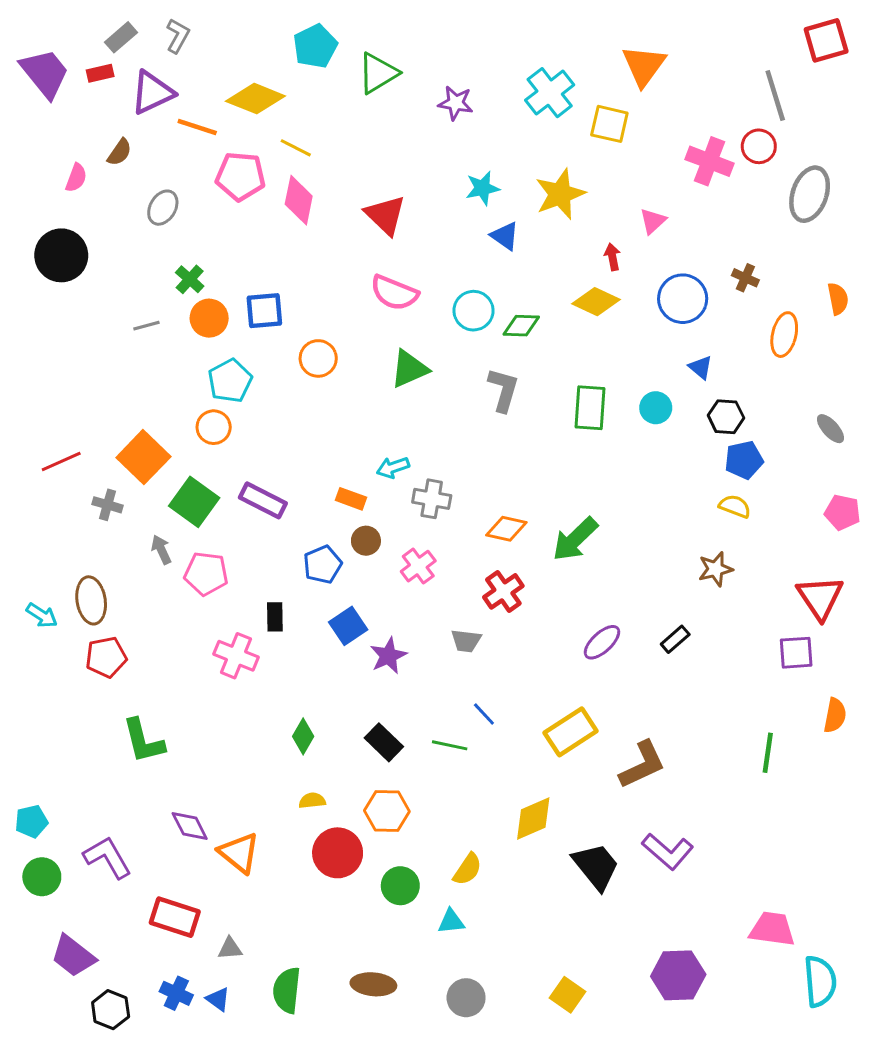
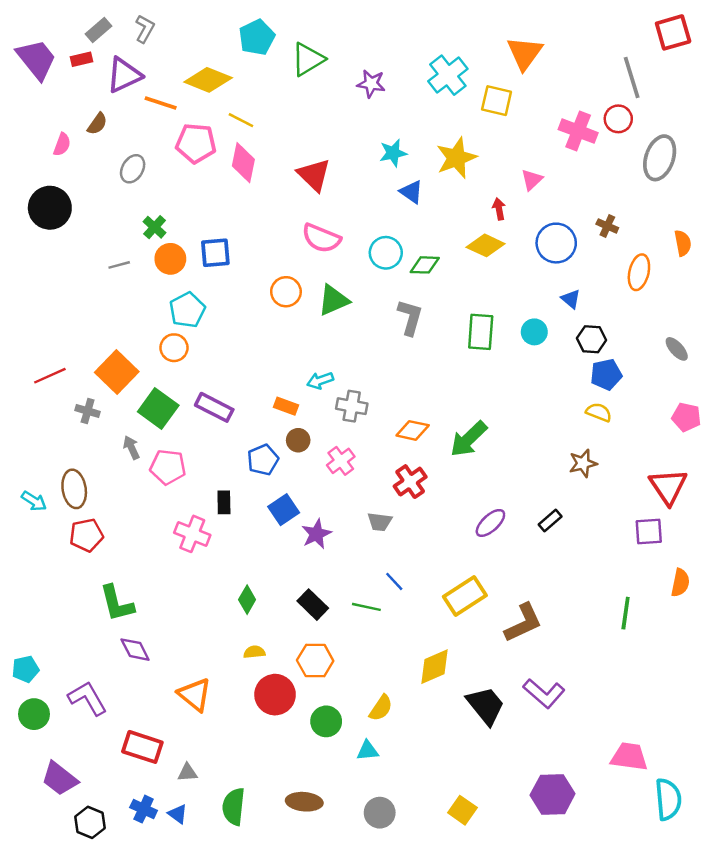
orange circle: (318, 358) -> (286, 292), moved
purple diamond: (190, 826) -> (135, 650), moved

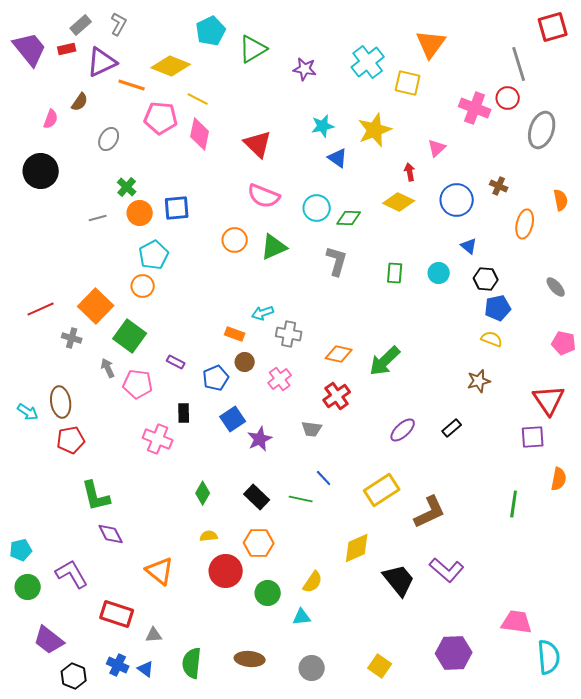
green rectangle: (481, 332) -> (395, 273), size x0.7
purple rectangle: (214, 407) -> (176, 362), moved, size x0.6

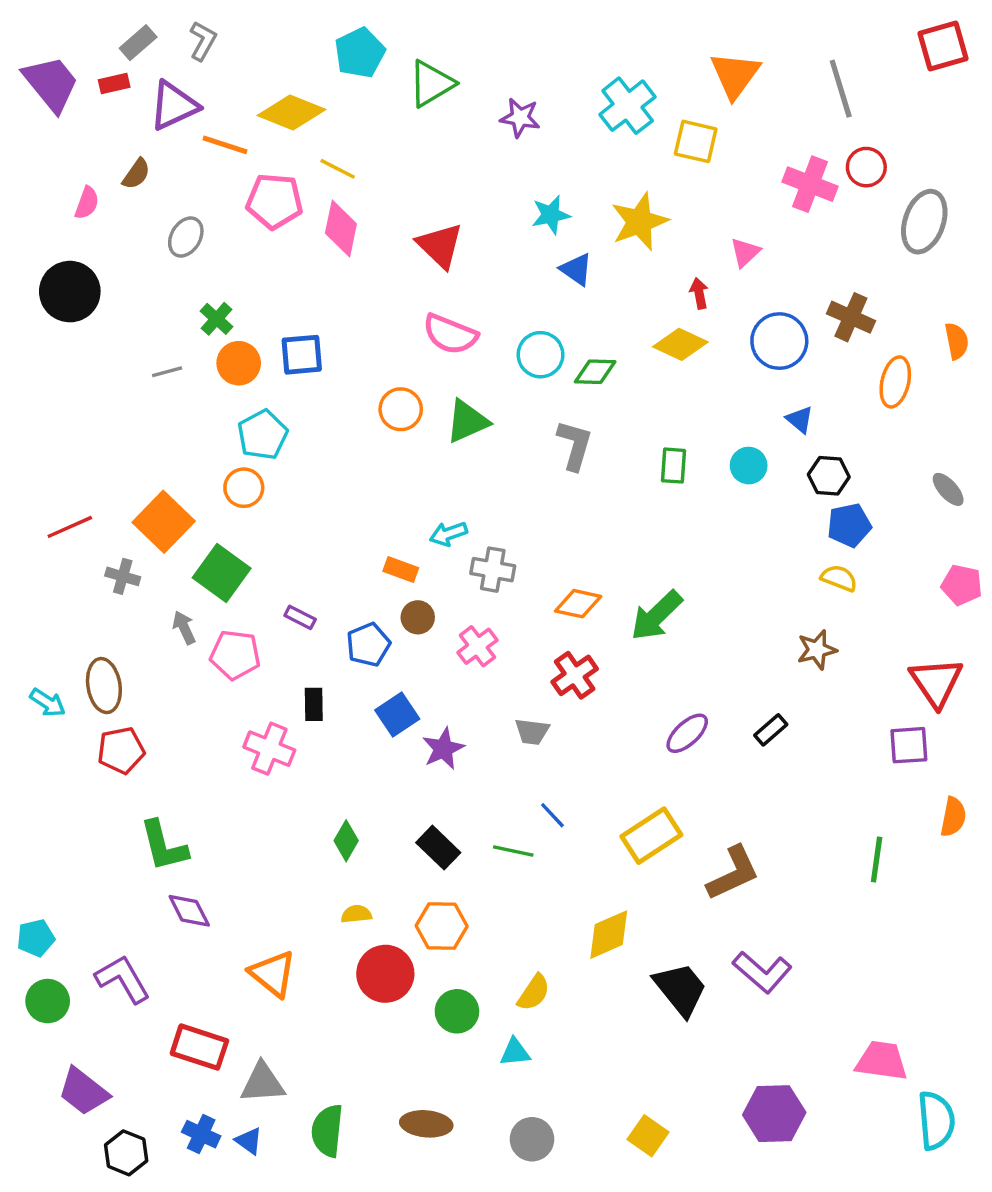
gray line: (519, 64) -> (841, 89), moved
brown cross: (499, 186) -> (851, 317), size x1.5
gray triangle: (154, 635) -> (263, 1083), size x1.6

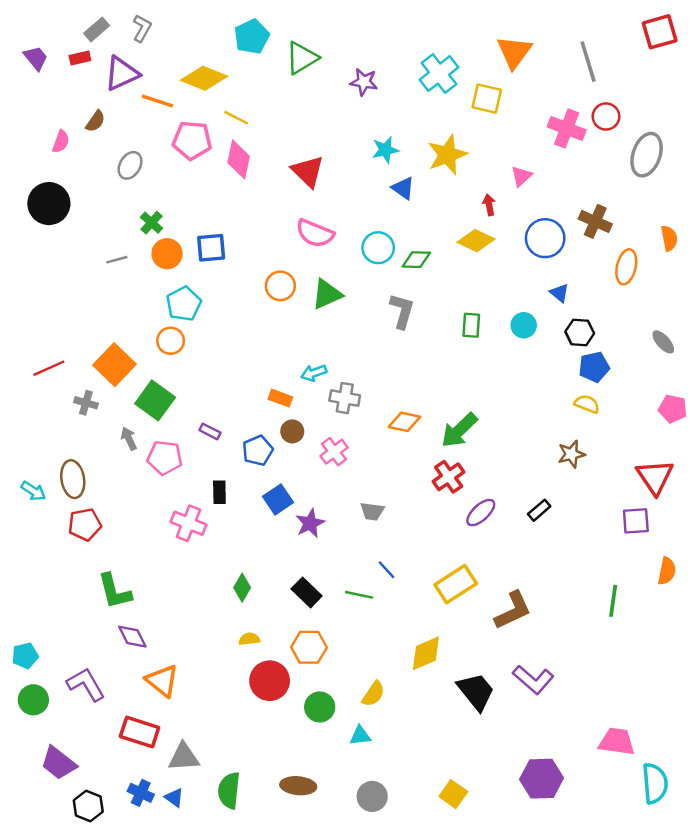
purple trapezoid: (51, 83) -> (36, 58), size x0.6
red cross: (575, 675) -> (449, 477), moved
orange triangle: (273, 974) -> (162, 681), moved

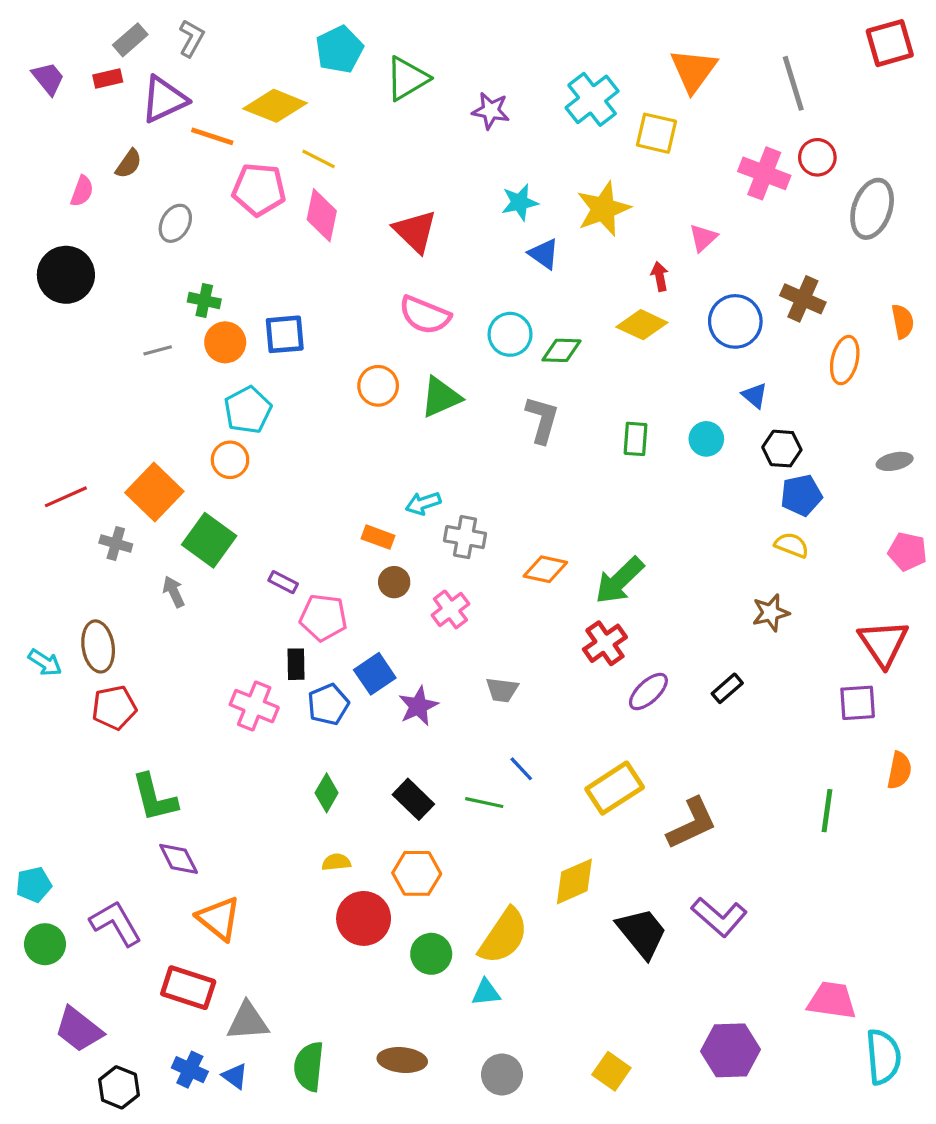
green cross: (151, 223) -> (204, 301), turned -30
gray ellipse: (663, 342) -> (895, 461), turned -60
blue pentagon: (258, 450) -> (328, 704), moved
pink pentagon: (165, 458) -> (323, 618), moved
yellow semicircle: (373, 694) -> (504, 936), size x1.6

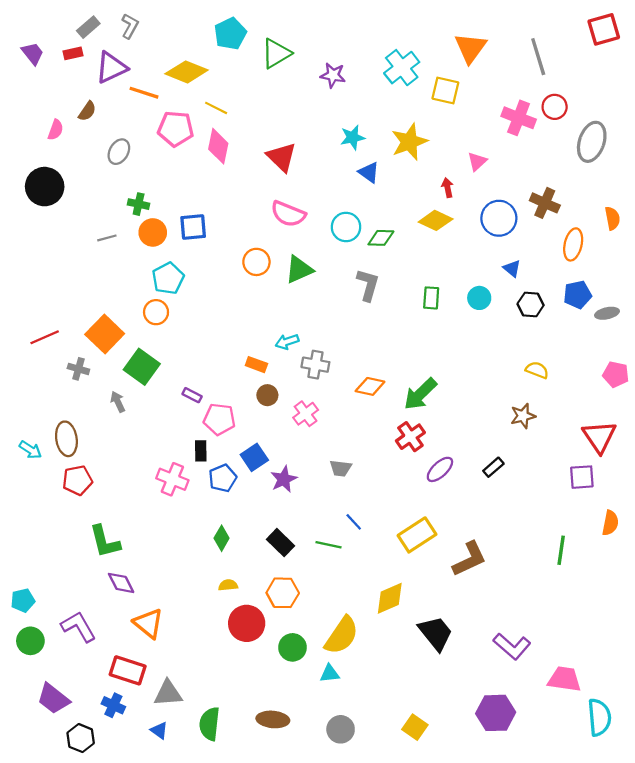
blue pentagon: (801, 495) -> (578, 295), moved
purple L-shape: (719, 917) -> (512, 646), moved
blue cross: (190, 1070) -> (113, 705), moved

